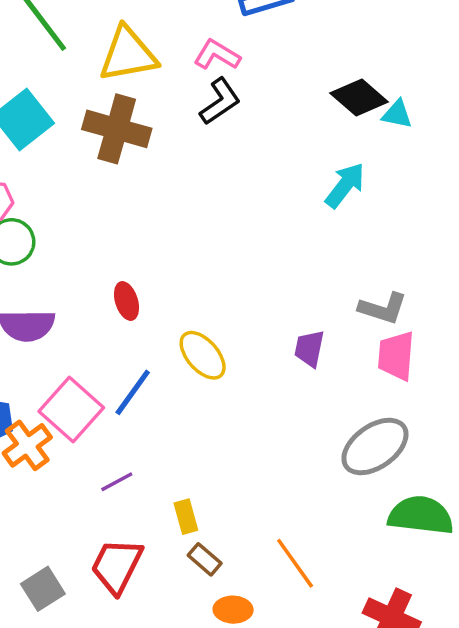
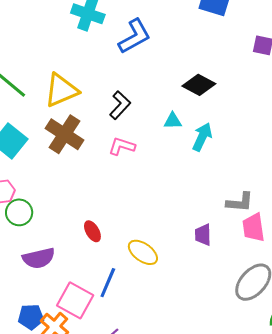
pink L-shape: (217, 55) -> (122, 146), moved
cyan triangle: (397, 114) -> (173, 121), moved
brown cross: (117, 129) -> (65, 134), turned 30

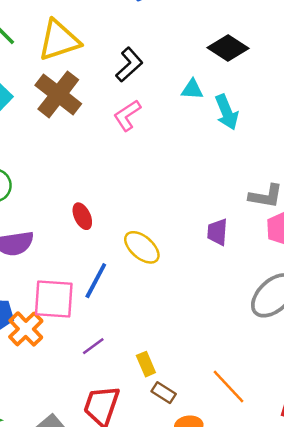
cyan arrow: (202, 137) -> (227, 112), turned 128
pink L-shape: (122, 146) -> (127, 115), turned -56
pink square: (75, 300) -> (54, 299), turned -30

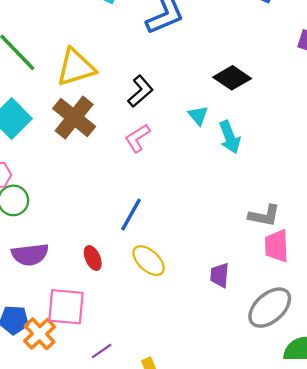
cyan triangle: (192, 89) -> (198, 115), turned 45
red ellipse: (82, 216) -> (93, 258), moved
purple trapezoid: (217, 232) -> (220, 275), moved
blue line: (96, 281) -> (131, 215), moved

